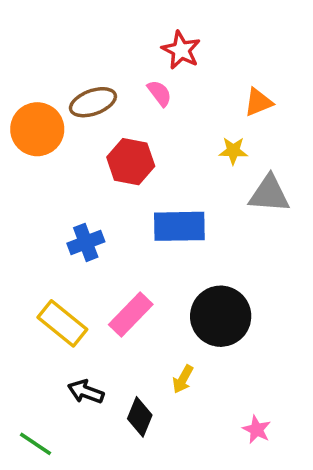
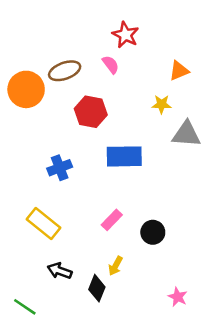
pink rectangle: (131, 314) -> (112, 220), moved, size x0.7
black circle: (221, 316) -> (153, 232), moved, size x0.6
yellow arrow: (183, 379) -> (116, 266), moved

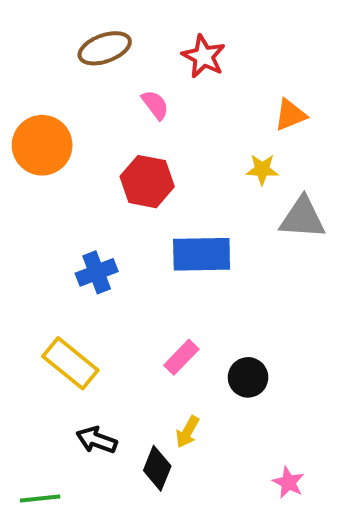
pink semicircle: (111, 65) -> (155, 105), moved
brown ellipse: (65, 71) -> (105, 48), moved
green line: (25, 307) -> (40, 499), turned -40

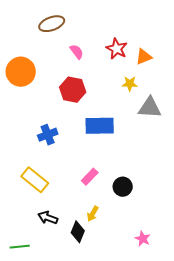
red star: (204, 56) -> (117, 49), moved

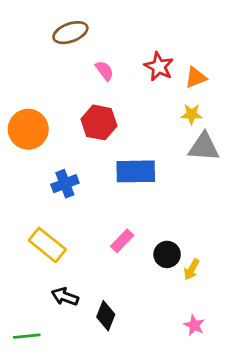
orange circle: (21, 72) -> (28, 129), moved
yellow star: (130, 84) -> (192, 114), moved
yellow arrow: (93, 214) -> (192, 269), moved

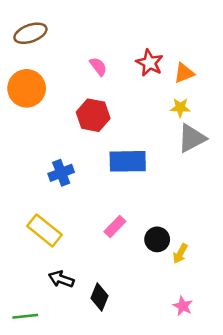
brown ellipse: (70, 33) -> (30, 33), moved
orange circle: (28, 129) -> (27, 88), moved
gray triangle: (204, 147) -> (192, 138), turned -32

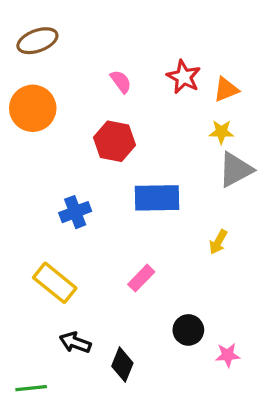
black circle: (157, 239) -> (188, 330), moved
yellow arrow: (180, 253) -> (218, 242), moved
pink star: (183, 306) -> (228, 355), moved, turned -30

